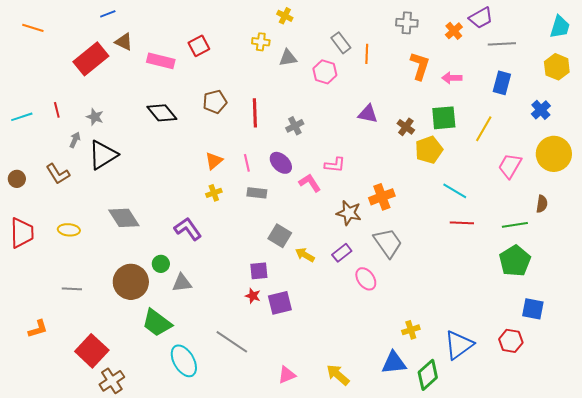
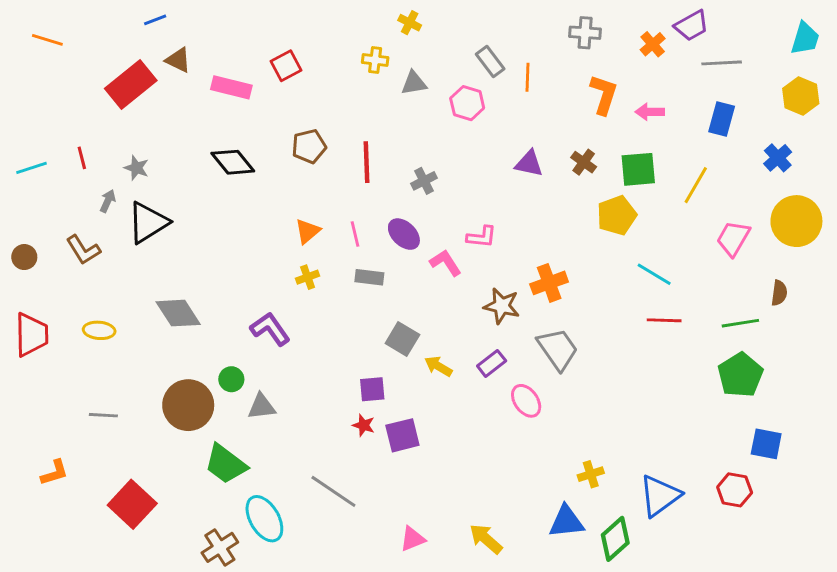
brown cross: (406, 127) -> (584, 162), moved
brown cross: (112, 381) -> (220, 547), moved

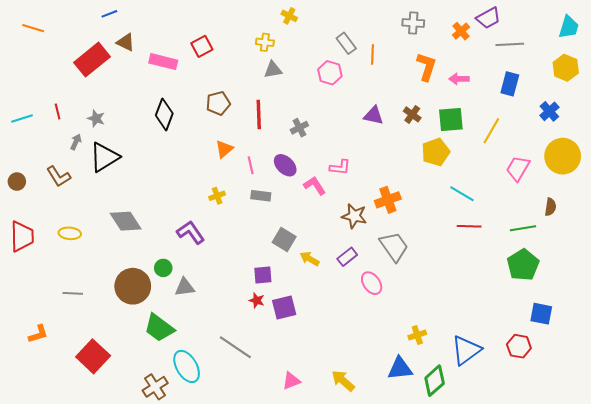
gray triangle: (414, 83) -> (273, 70), moved
black diamond: (233, 162) -> (164, 114), turned 60
orange triangle: (308, 231) -> (224, 149), moved

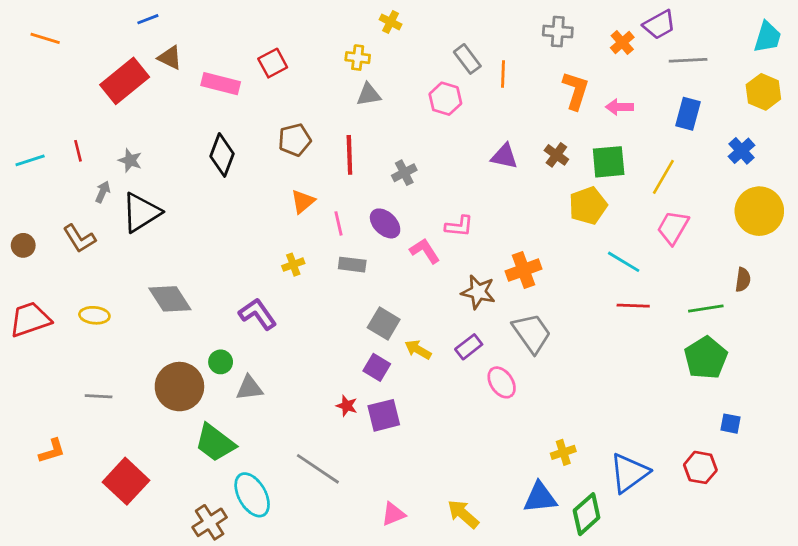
pink trapezoid: (518, 168) -> (673, 228), moved
red trapezoid: (22, 236) -> (30, 319), turned -108
purple square: (263, 275) -> (377, 367), moved, turned 36
blue square: (541, 314) -> (731, 424), size x0.7

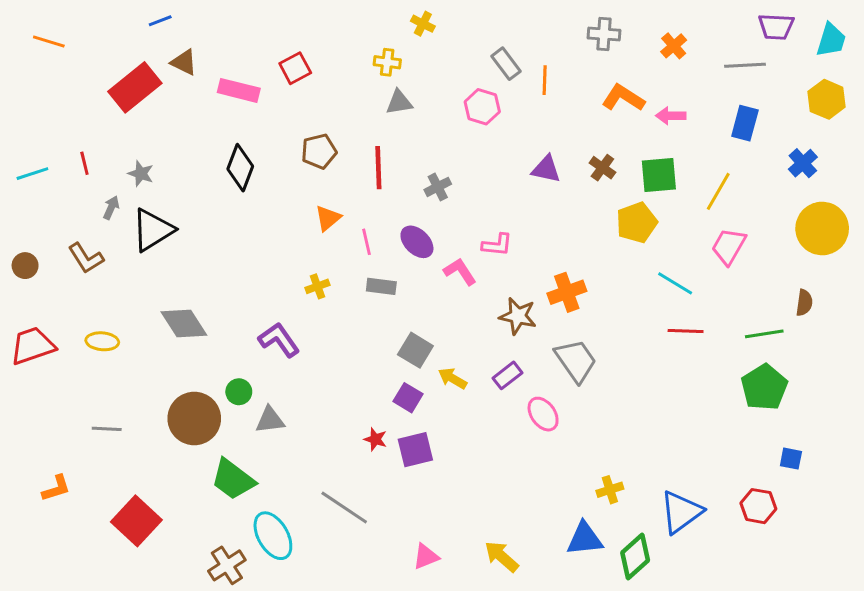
purple trapezoid: (659, 25) -> (776, 27), moved, turned 32
orange L-shape: (576, 90) -> (623, 98), turned -75

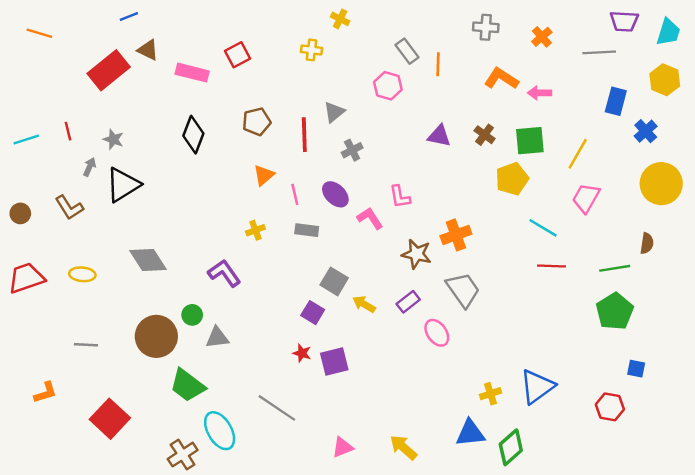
gray triangle: (399, 102) -> (334, 112), moved, turned -30
blue rectangle: (745, 123) -> (616, 101), moved
pink L-shape: (497, 245) -> (400, 197), turned 75
purple square: (408, 398) -> (313, 313), moved
blue triangle: (681, 512) -> (537, 387), moved

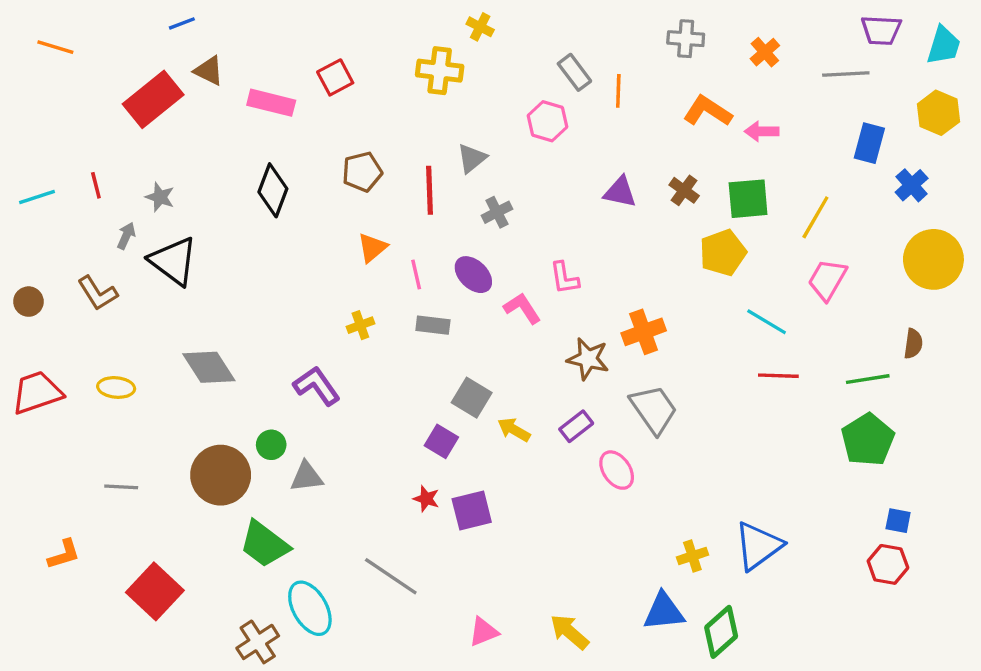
yellow cross: (312, 50) -> (440, 71), size x1.5
black triangle: (123, 185) -> (173, 261), turned -51
red hexagon: (610, 407) -> (888, 564), moved

